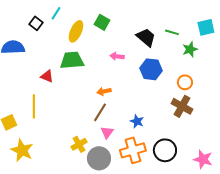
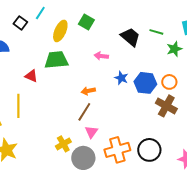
blue hexagon: (151, 69) -> (145, 83), moved
blue star: (137, 121) -> (121, 78), moved

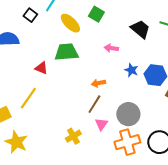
yellow ellipse: (60, 31) -> (70, 23), turned -70
yellow line: (18, 106) -> (28, 98), turned 35
gray circle: (83, 158) -> (128, 114), moved

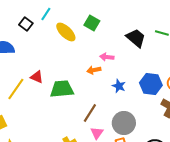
green trapezoid: (66, 52) -> (62, 89), moved
blue star: (131, 70) -> (119, 86), moved
orange arrow: (98, 83) -> (94, 70), moved
yellow line: (28, 98) -> (16, 89), moved

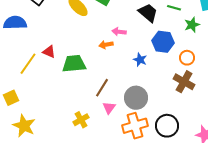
blue hexagon: (151, 84) -> (163, 42), moved
blue star: (119, 86) -> (140, 60), moved

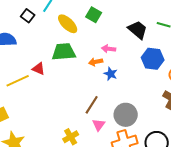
blue star: (140, 60) -> (111, 74), moved
yellow line: (28, 64) -> (18, 81), turned 30
green trapezoid: (74, 64) -> (64, 52), moved

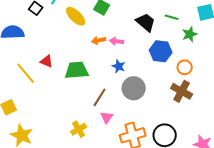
green trapezoid: (64, 52) -> (77, 70), moved
orange arrow: (96, 62) -> (99, 40), moved
yellow line: (18, 81) -> (26, 73), turned 75
gray circle: (126, 115) -> (134, 88), moved

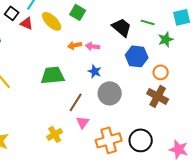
red triangle: (47, 61) -> (27, 23), moved

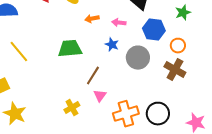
pink arrow: (93, 46) -> (119, 23), moved
gray circle: (110, 93) -> (138, 58), moved

